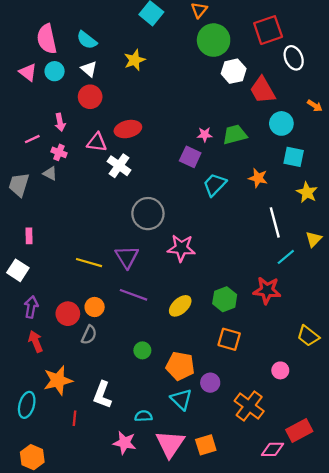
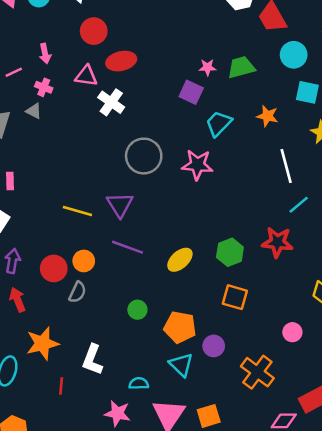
red circle: (90, 97) -> (94, 31), moved
pink star: (181, 248) -> (197, 165), moved

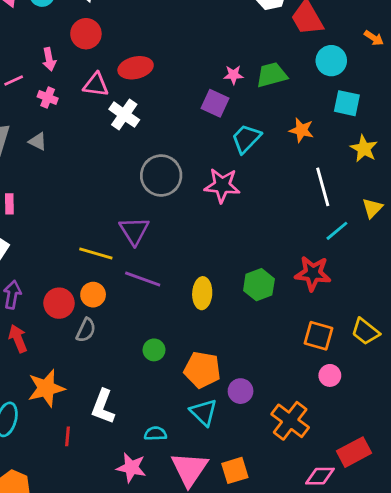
red circle: (94, 31) -> (86, 34), moved
gray triangle: (34, 111) -> (38, 141), moved
yellow line: (77, 211) -> (96, 253), moved
yellow ellipse: (180, 260) -> (202, 293), turned -45
orange square: (235, 297) -> (318, 336), moved

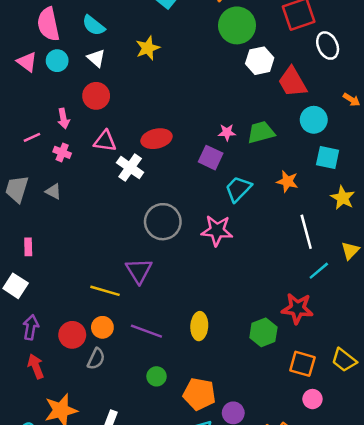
red ellipse: (136, 68) -> (157, 139), moved
purple line: (143, 279) -> (146, 331), moved
green hexagon: (259, 285) -> (263, 332), moved

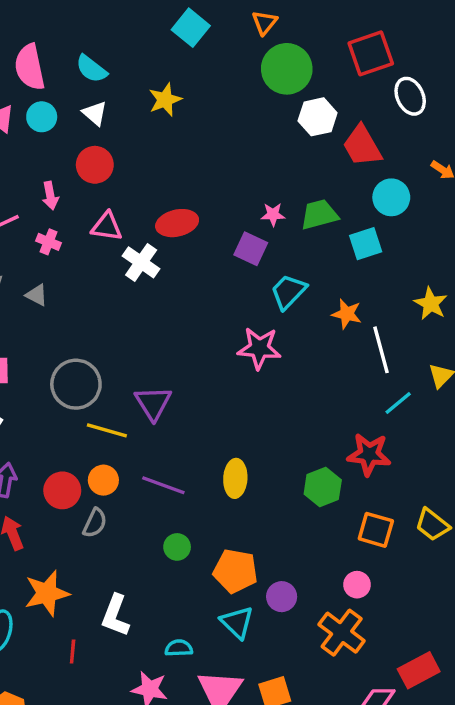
cyan square: (328, 158) -> (366, 244), moved, turned -30
orange star: (287, 181) -> (347, 314), moved
gray circle: (163, 222) -> (76, 384), moved
pink circle: (312, 399) -> (357, 585), moved

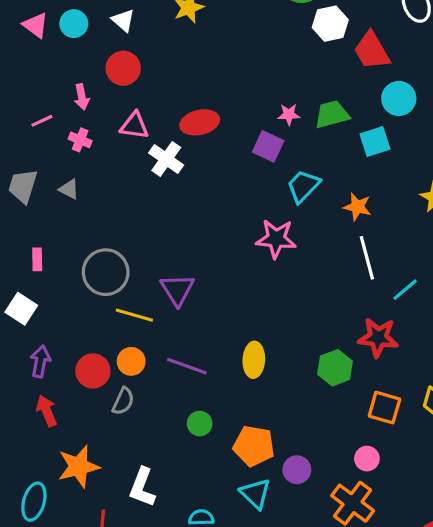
white line: (381, 350) -> (367, 258), moved

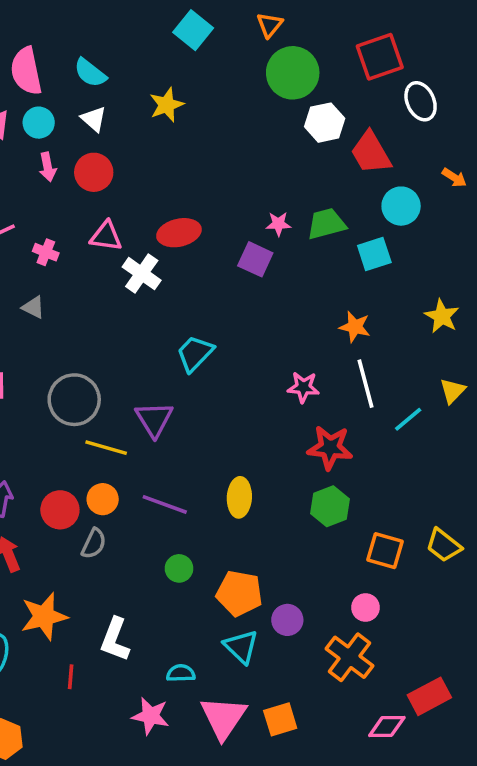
pink arrow: (82, 97) -> (48, 167), moved
cyan trapezoid: (303, 186) -> (195, 353), moved
pink star: (276, 239) -> (303, 387), moved, size x0.7
red star: (378, 337) -> (330, 448), moved

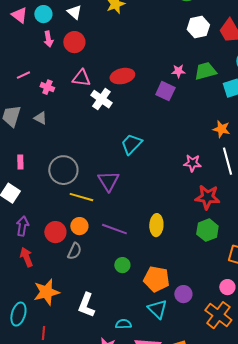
white hexagon: (325, 123) -> (198, 27), moved
red line: (71, 677) -> (43, 333), moved

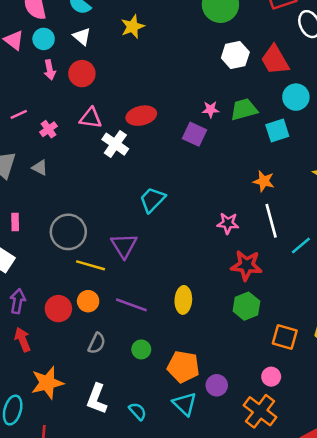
pink cross: (47, 87) -> (49, 129), turned 32
gray semicircle: (74, 251) -> (97, 343), moved
cyan semicircle: (123, 324) -> (138, 411), moved, turned 49

